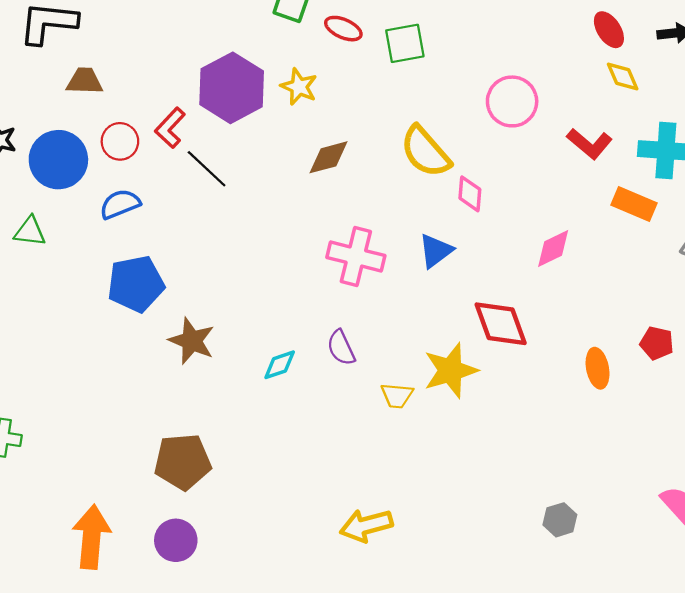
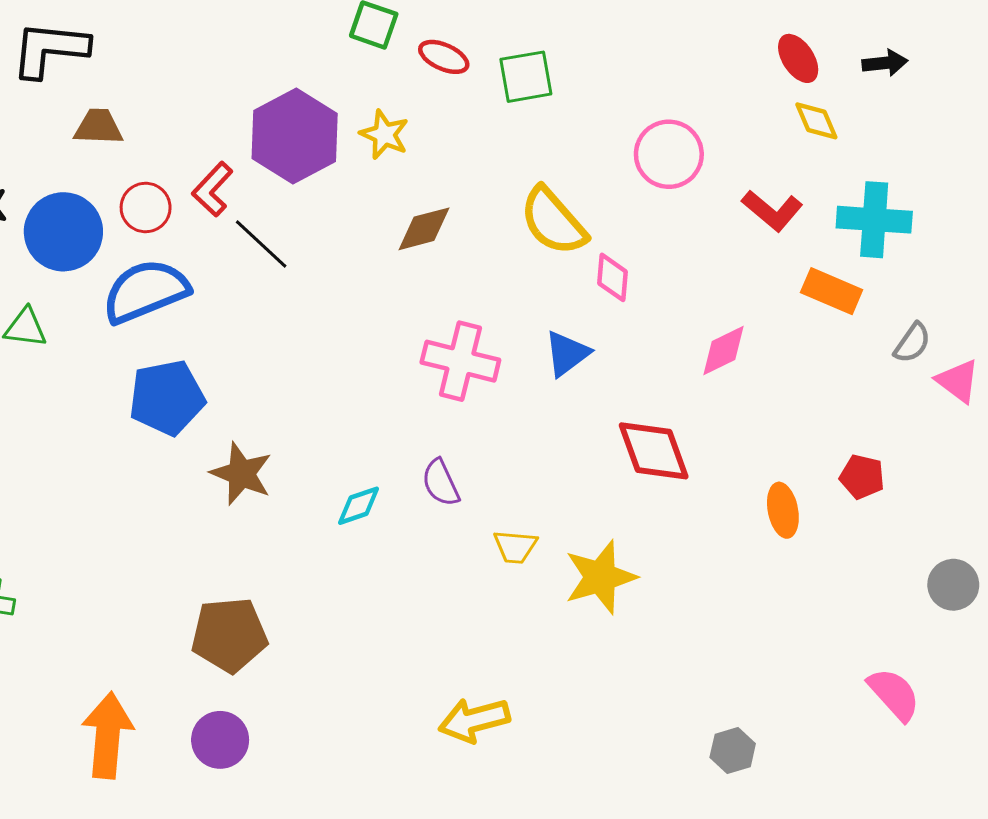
blue semicircle: (120, 204) -> (146, 291), size x1.6
yellow star: (450, 370) -> (600, 577), moved
gray hexagon: (560, 520) -> (733, 751), moved

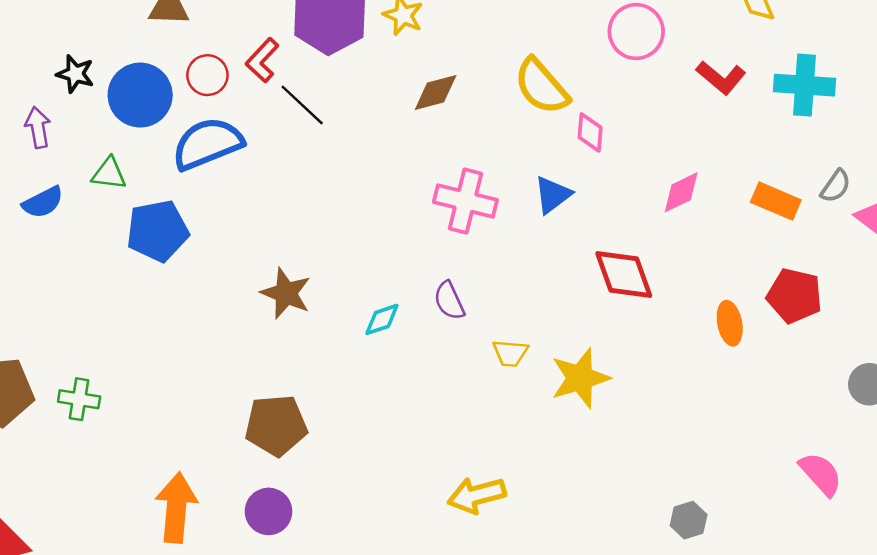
orange rectangle: (832, 291) -> (776, 201), moved
blue pentagon: (167, 398) -> (158, 231), moved
red pentagon: (862, 477) -> (795, 296), size x1.5

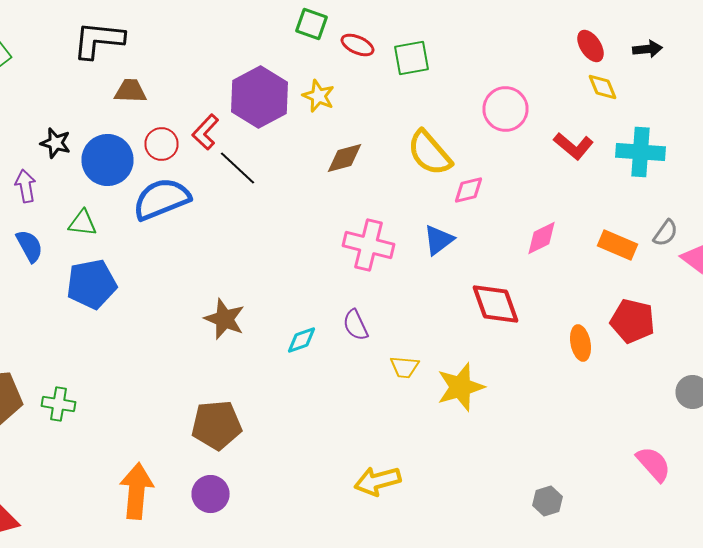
pink diamond: (590, 132) -> (468, 190), turned 72
blue semicircle: (43, 202) -> (30, 246), turned -92
blue pentagon: (158, 231) -> (92, 284), moved

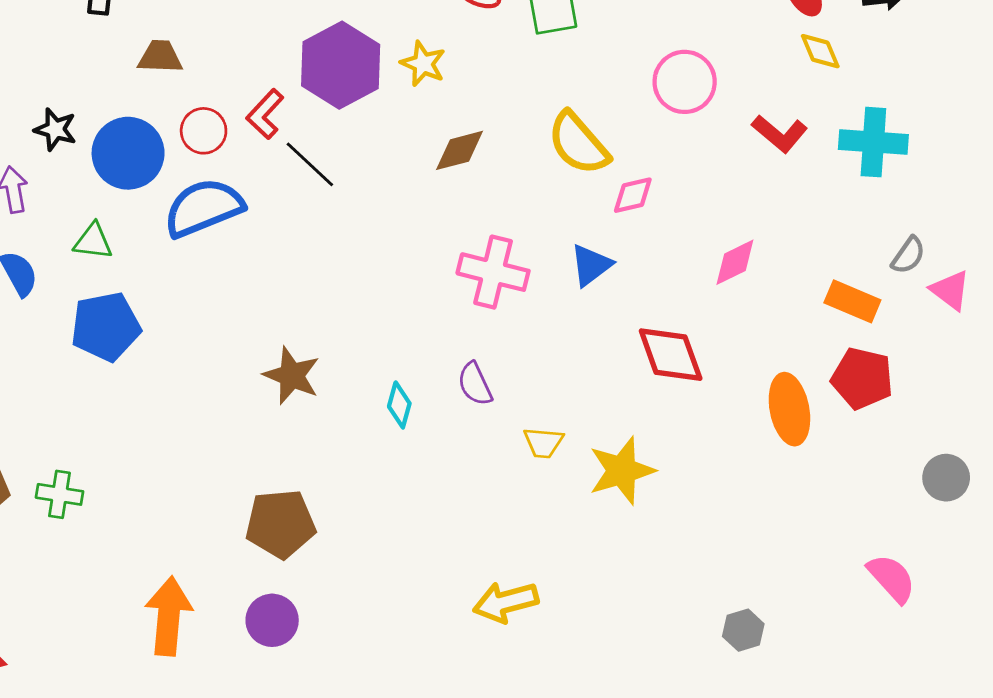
orange rectangle: (618, 245) -> (852, 301), moved
cyan diamond: (302, 340) -> (399, 405), turned -56
orange ellipse: (580, 343) -> (789, 409), size x1.4

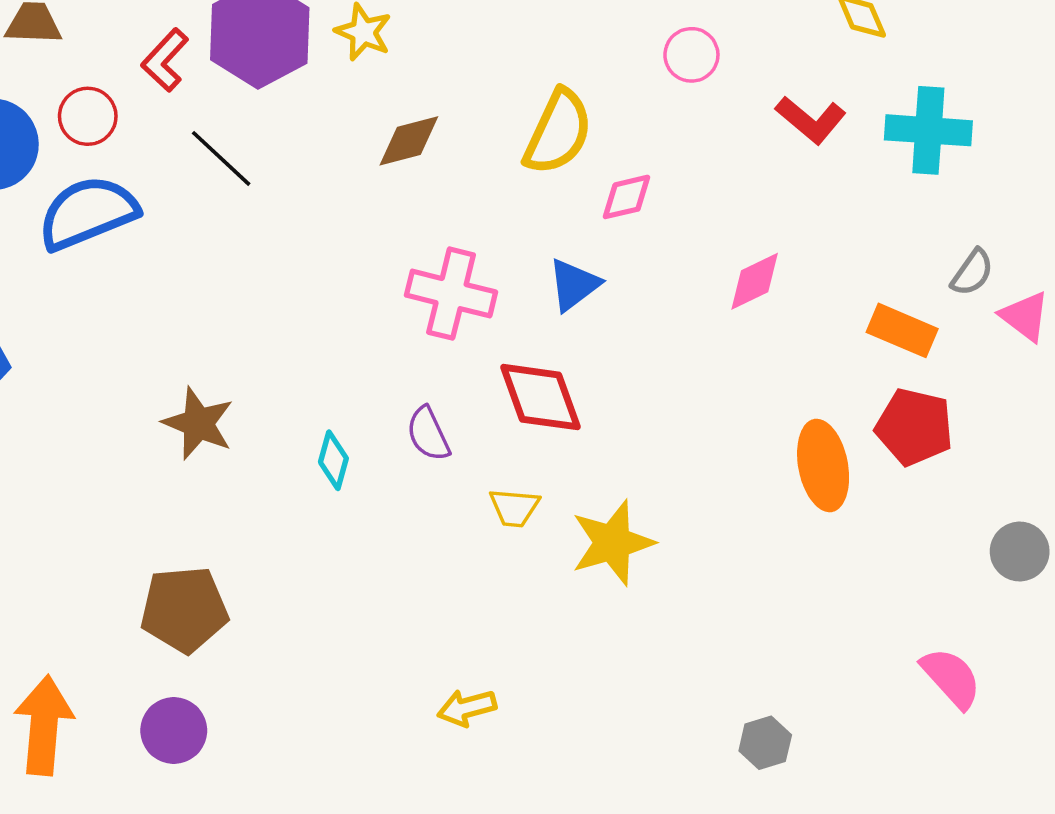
pink circle: (685, 82) -> (691, 55), size x0.7
red L-shape: (265, 114) -> (165, 60), moved
yellow semicircle: (578, 143) -> (558, 132), turned -114
red diamond: (671, 355) -> (541, 397), moved
yellow arrow: (506, 602) -> (467, 708), size x0.7

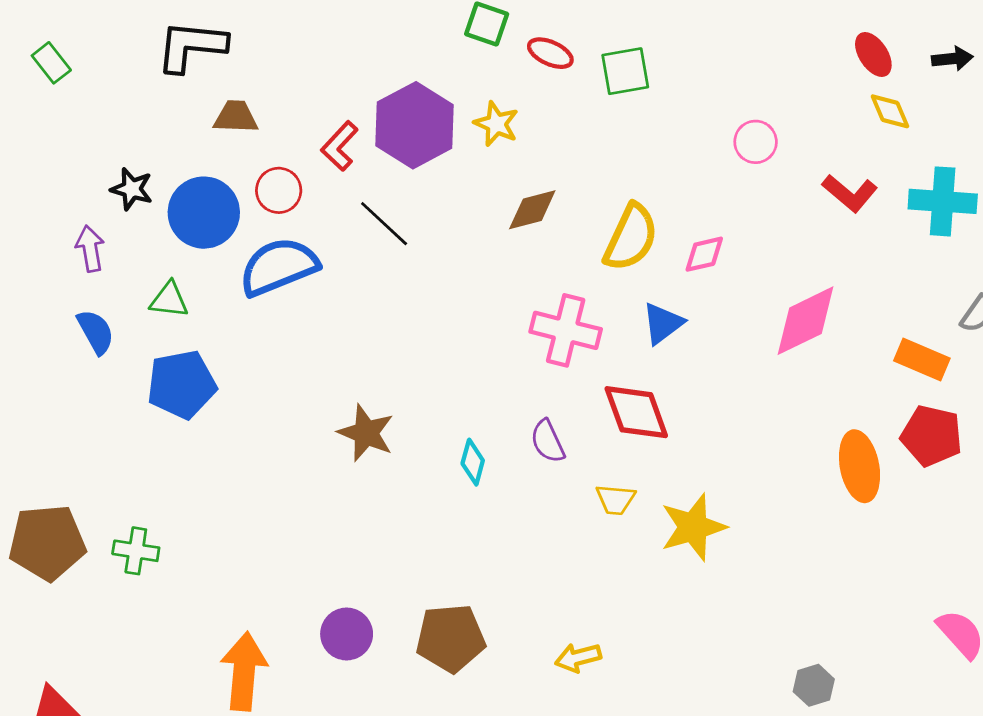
yellow semicircle: (558, 132) -> (631, 238), moved
pink diamond: (755, 281) -> (805, 321), size x1.5
brown pentagon: (184, 609) -> (451, 638), moved
purple circle: (174, 731) -> (347, 634), moved

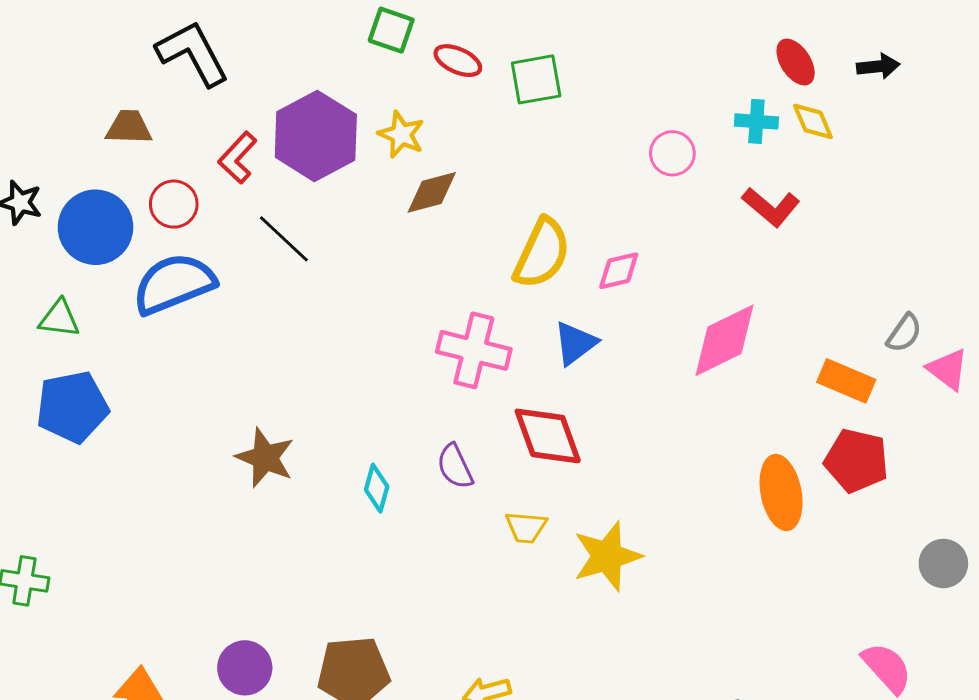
black L-shape: (191, 46) -> (193, 53), moved, turned 56
cyan cross: (943, 201) -> (756, 121), moved, size x0.6
brown diamond: (532, 210) -> (432, 192), moved

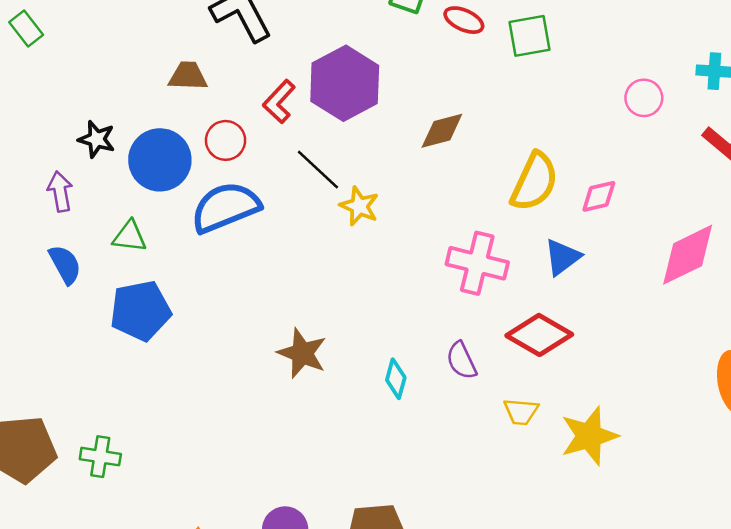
yellow star: (401, 134) -> (359, 206), moved
red diamond: (548, 436) -> (539, 335), turned -40

